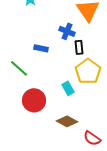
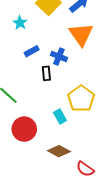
black rectangle: (79, 47) -> (46, 73), moved
blue rectangle: (41, 48) -> (32, 51), moved, turned -40

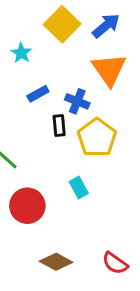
yellow pentagon: (81, 99) -> (97, 138), moved
brown diamond: (59, 151) -> (56, 262), moved

